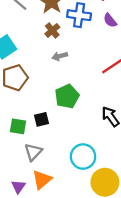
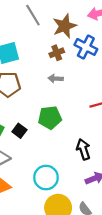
black square: (42, 119) -> (19, 131), turned 32

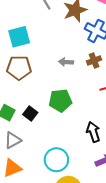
brown cross: (57, 53) -> (94, 60), moved

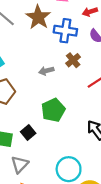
black square: (30, 113) -> (28, 133), turned 32

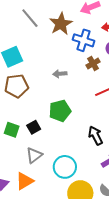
brown cross: (73, 60) -> (93, 63), moved
gray triangle: (20, 164) -> (34, 155), moved

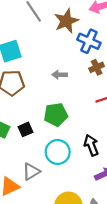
gray triangle: (34, 155) -> (31, 172), moved
cyan circle: (65, 167) -> (58, 152), moved

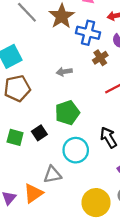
gray triangle: (31, 172) -> (52, 175), turned 30

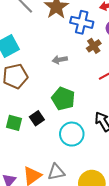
green pentagon: (67, 113) -> (63, 99), turned -30
gray triangle: (52, 175) -> (56, 172), moved

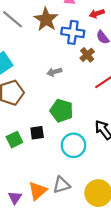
black square: (37, 118) -> (37, 133), turned 32
green square: (14, 123) -> (14, 140), turned -35

